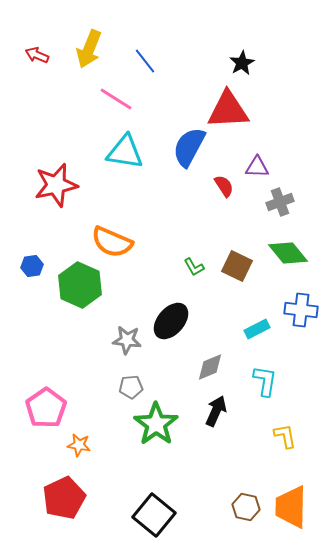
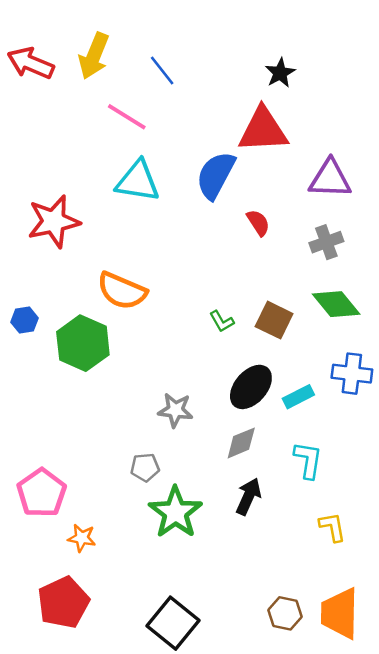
red arrow: (37, 55) -> (31, 63), size x1.6
purple triangle: (257, 167) -> (330, 179), moved, size x1.5
black ellipse: (171, 321) -> (251, 387), moved
gray star: (127, 340) -> (175, 410), moved

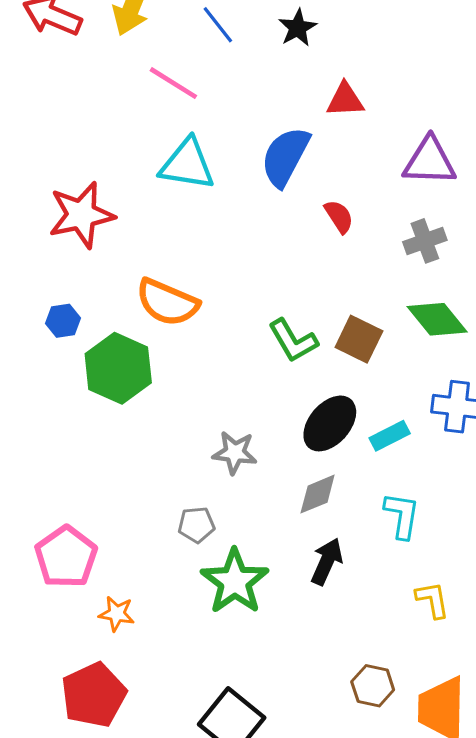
black star: (280, 73) -> (298, 28), moved
red triangle: (263, 130) -> (345, 100), size x0.6
blue hexagon: (24, 320) -> (63, 321), moved
green L-shape: (222, 321) -> (293, 341), size x1.6
brown hexagon: (285, 613) -> (373, 686), moved

